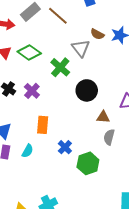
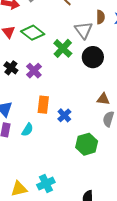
brown semicircle: (97, 34) -> (100, 17), turned -120
black circle: (87, 90) -> (93, 57), moved
blue cross: (65, 147) -> (64, 115), moved

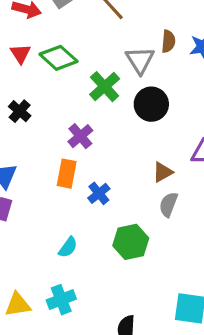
purple cross: (34, 71) -> (80, 136), moved
brown triangle: (103, 99) -> (163, 172), turned -40
cyan semicircle: (27, 130) -> (68, 247), moved

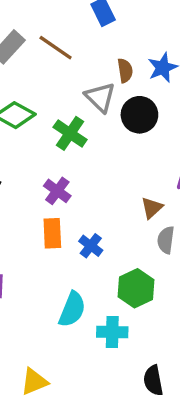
black circle: (151, 104) -> (139, 115), moved
cyan semicircle: (68, 247) -> (72, 309), size x1.5
cyan cross: (61, 300) -> (112, 332), moved, turned 36

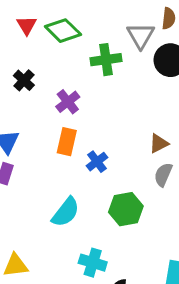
green cross: (70, 133) -> (106, 60), turned 32
purple cross: (57, 191) -> (68, 102), moved
cyan cross: (112, 332) -> (93, 263), moved

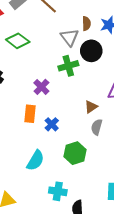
green cross: (106, 60) -> (68, 66), moved
purple cross: (68, 102) -> (41, 87), moved

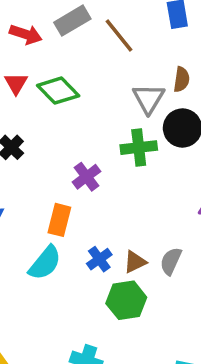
brown triangle: (91, 107) -> (135, 262), moved
blue cross: (52, 124) -> (99, 259), moved
cyan semicircle: (35, 160) -> (45, 263), moved

